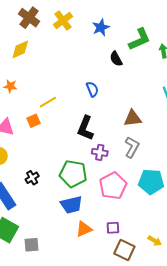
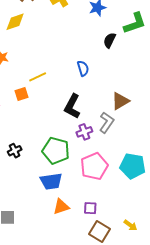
black semicircle: (116, 59) -> (110, 40), turned 49
brown triangle: (133, 118) -> (120, 101), turned -30
gray L-shape: (132, 147) -> (107, 123), moved
purple cross: (100, 152) -> (84, 132), turned -35

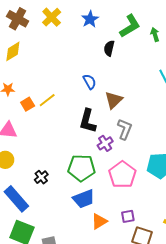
orange square: (21, 94) -> (28, 104), moved
brown triangle: (120, 101) -> (114, 100), moved

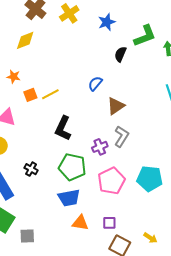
blue semicircle: (90, 82) -> (95, 83), turned -119
black L-shape: (88, 121) -> (63, 128), moved
black cross: (41, 177) -> (31, 169), turned -32
orange triangle: (99, 221) -> (80, 223), turned 30

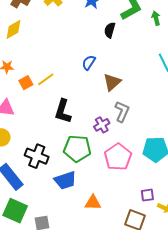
black cross: (31, 169) -> (37, 156), size x1.6
blue trapezoid: (69, 198) -> (65, 180), moved
purple square: (109, 223) -> (147, 195), moved

